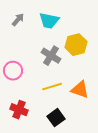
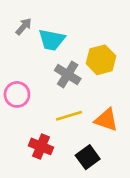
cyan trapezoid: (49, 21) -> (52, 40), moved
red cross: (19, 110) -> (41, 146), moved
black square: (56, 118) -> (88, 157), moved

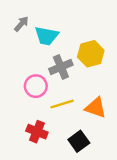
gray cross: (68, 74) -> (61, 67), turned 35
pink circle: (17, 94) -> (36, 86), moved

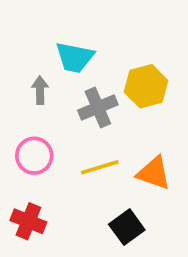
gray arrow: (21, 24) -> (40, 90), moved, turned -42
pink circle: (36, 86) -> (34, 156), moved
red cross: (37, 132) -> (28, 221), moved

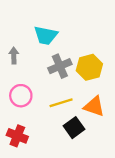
yellow hexagon: (146, 86) -> (89, 67), moved
gray arrow: (40, 90) -> (14, 55), moved
black square: (127, 227) -> (74, 128), moved

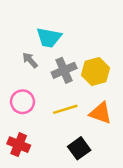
gray arrow: (14, 55) -> (30, 60), moved, turned -42
black square: (74, 128) -> (79, 148), moved

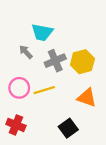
yellow line: (65, 109) -> (44, 90), moved

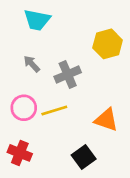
cyan trapezoid: (42, 32) -> (37, 20), moved
yellow hexagon: (82, 62) -> (108, 44), moved

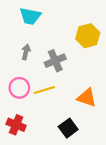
gray arrow: (32, 64) -> (26, 52), turned 56

